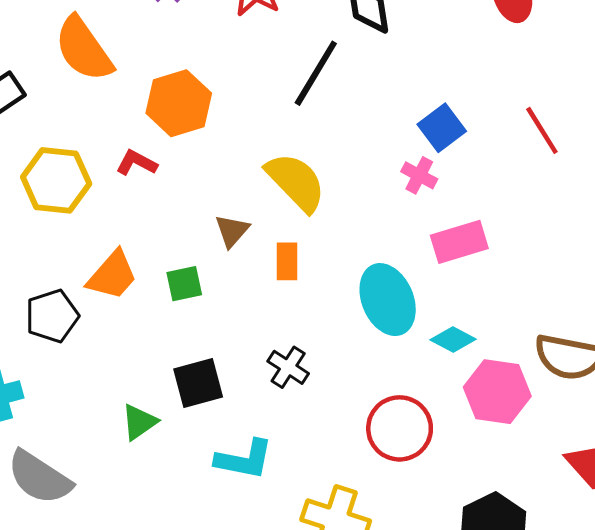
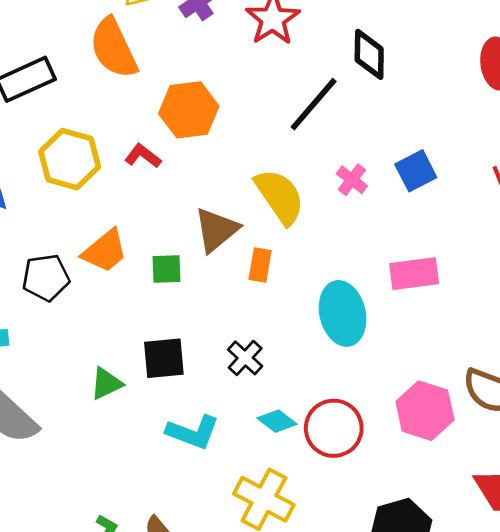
pink cross: (419, 175) -> (352, 180), moved
brown triangle: (232, 231) -> (216, 230), size x1.5
cyan diamond: (453, 339) -> (277, 421), moved

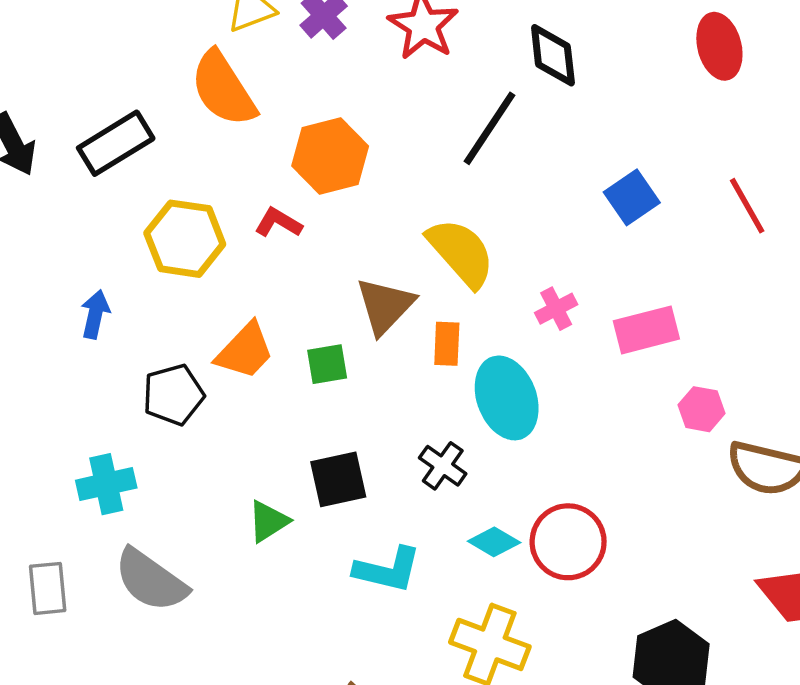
pink cross: (352, 180) -> (556, 309), moved, turned 32
cyan ellipse: (343, 313) -> (507, 398), moved
pink hexagon: (425, 411) -> (702, 409), moved, size x0.6

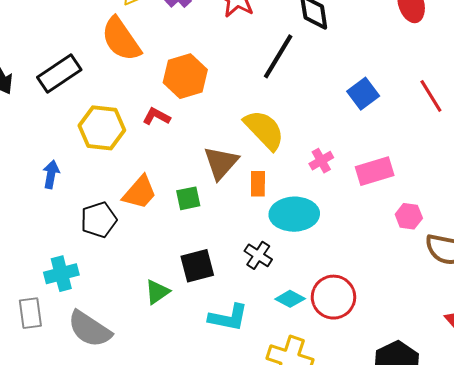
cyan ellipse: (507, 398) -> (294, 214), turned -69
gray rectangle: (48, 588) -> (30, 313), moved

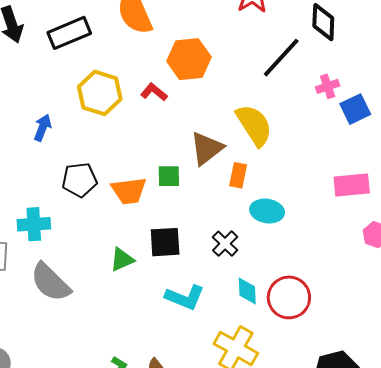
pink cross: (321, 161) -> (328, 86), moved
orange trapezoid: (140, 192) -> (129, 191), moved, turned 30
cyan ellipse: (294, 214) -> (267, 211), size x0.7
cyan diamond: (290, 299) -> (247, 291), turned 48

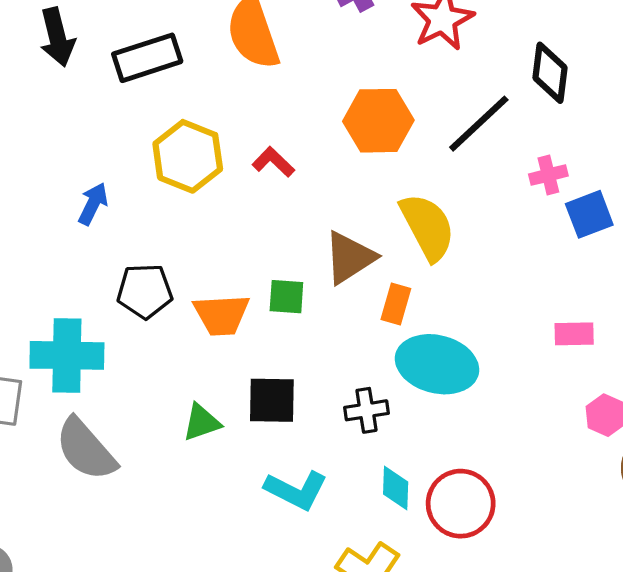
orange hexagon: (189, 59) -> (378, 121), moved
pink rectangle: (352, 185) -> (574, 334), size x0.7
cyan ellipse: (267, 211) -> (437, 364), size x1.5
cyan cross: (34, 224) -> (67, 355), size x1.4
black cross: (225, 244) -> (367, 410), turned 32

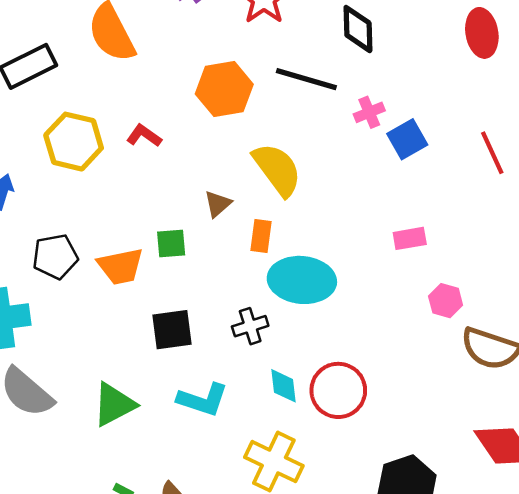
black line: (479, 124) -> (306, 79), turned 68
brown triangle: (350, 257) -> (218, 204), size x0.6
green triangle: (202, 422) -> (114, 405), moved, size x1.4

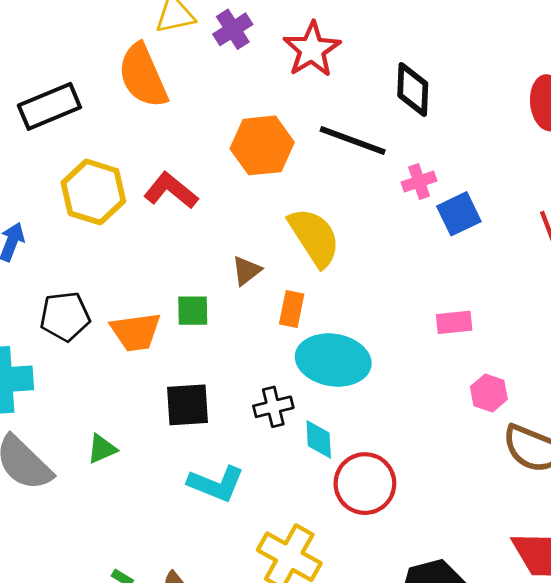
red L-shape: (144, 136) -> (171, 191), size x1.4
cyan diamond: (283, 386) -> (319, 439), moved
green triangle: (114, 405) -> (102, 449), moved, size x0.6

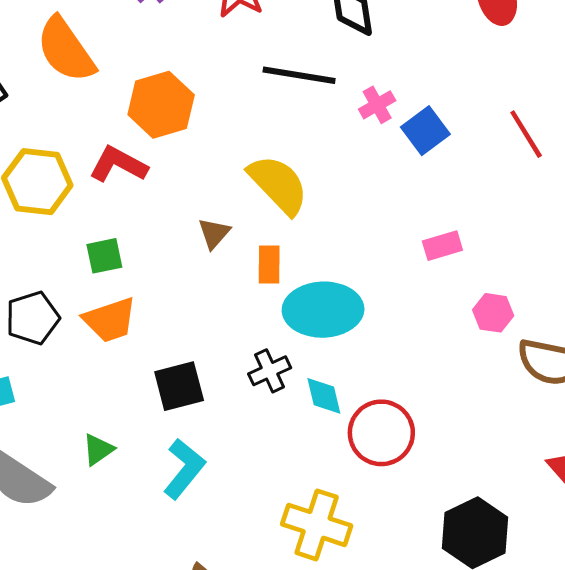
orange hexagon: (262, 145) -> (161, 105), moved
green square: (193, 311) -> (104, 256), moved
cyan L-shape: (216, 484) -> (184, 469), moved, turned -62

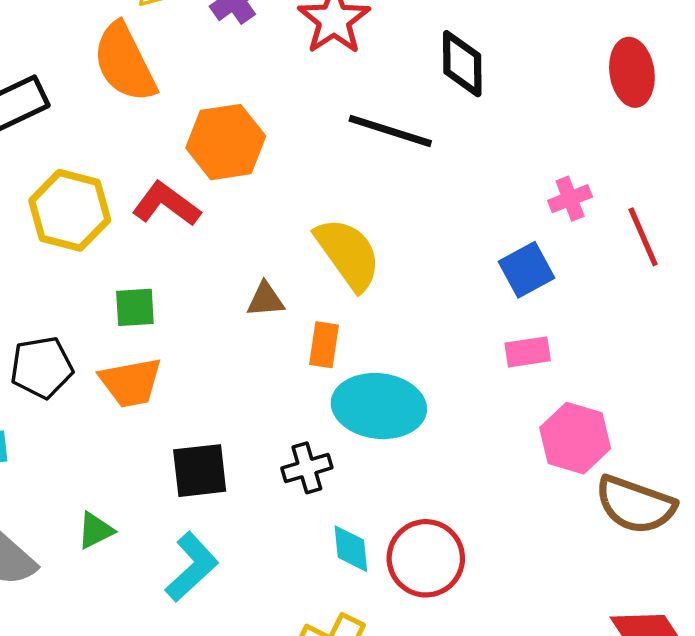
pink cross: (377, 105) -> (570, 199), moved
blue square: (425, 131) -> (527, 270), moved
brown triangle: (214, 233) -> (265, 300), turned 36
pink hexagon: (493, 313) -> (575, 438), size x1.5
cyan diamond: (324, 396) -> (351, 549), moved

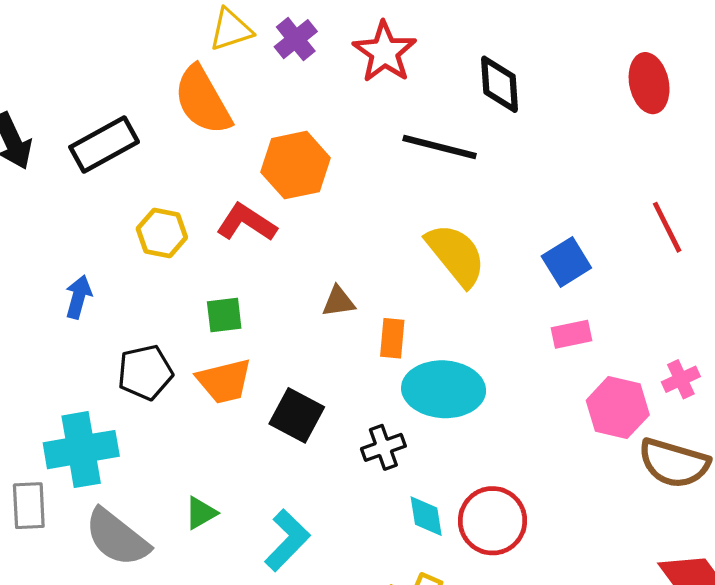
pink cross: (570, 199) -> (681, 379), moved
yellow hexagon: (70, 210) -> (162, 233), size x0.7
yellow semicircle: (348, 254) -> (456, 255), moved
black square: (200, 471) -> (297, 415), moved, turned 38

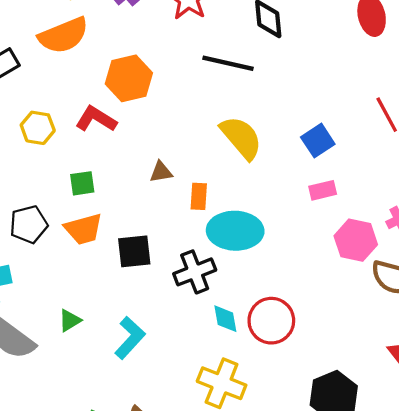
orange semicircle: (203, 100) -> (63, 35), turned -81
black square: (297, 415) -> (134, 251), turned -33
black cross: (383, 447) -> (195, 272), size x1.4

